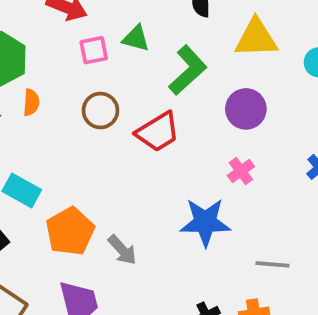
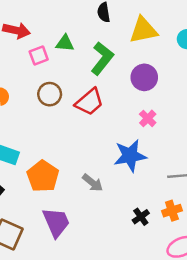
gray arrow: (122, 250) -> (93, 183), moved

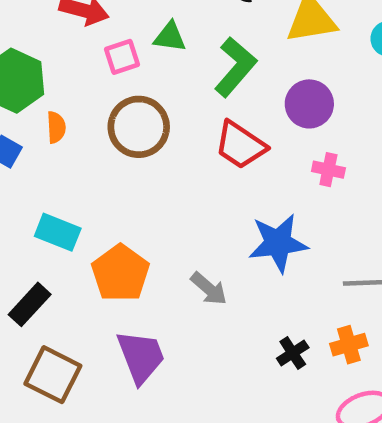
brown circle: (50, 94) -> (139, 127), size x1.4
red trapezoid: (89, 102) -> (240, 145), moved, turned 72
pink cross: (148, 118) -> (328, 170), moved, turned -35

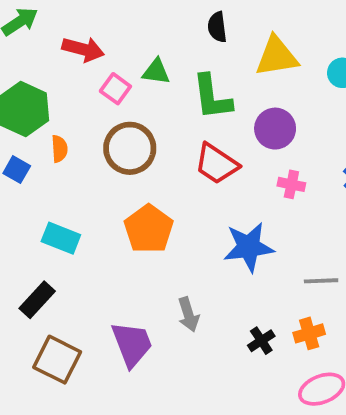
pink square: (122, 57) -> (115, 89), turned -36
green L-shape: (235, 67) -> (212, 97), turned 132
orange pentagon: (120, 273) -> (149, 229), moved
gray arrow: (209, 289) -> (188, 314), moved, turned 32

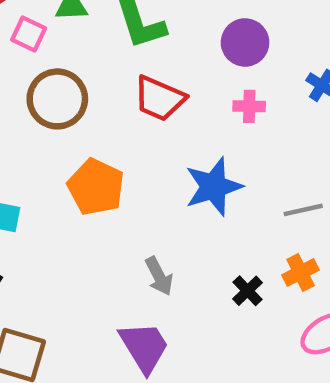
purple circle: (275, 129) -> (245, 42), moved
purple trapezoid: (132, 344) -> (144, 347), moved

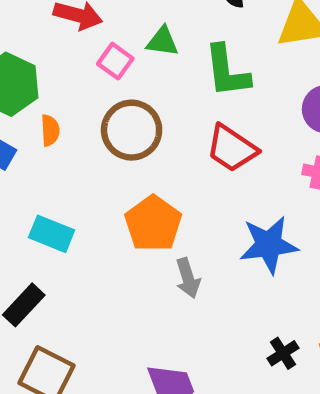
gray arrow: (159, 276) -> (188, 278), moved

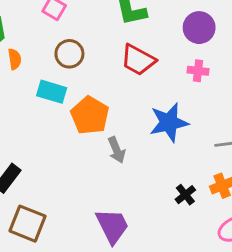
brown circle: (132, 130) -> (69, 54), size x0.7
cyan rectangle: (52, 234) -> (52, 92), moved

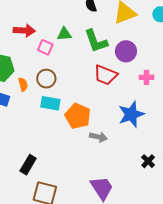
purple circle: (199, 28) -> (126, 51), moved
brown circle: (69, 54) -> (46, 79), moved
gray arrow: (117, 150) -> (98, 137), turned -48

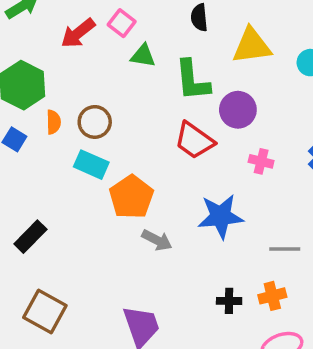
red arrow: (24, 30) -> (78, 33), turned 125
pink square: (45, 47) -> (122, 23), moved
black cross: (148, 161) -> (229, 301), turned 32
black rectangle: (28, 165) -> (30, 237), moved

